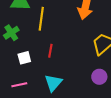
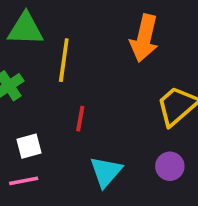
white square: (24, 58) -> (29, 146), moved
cyan triangle: (53, 83) -> (106, 172), moved

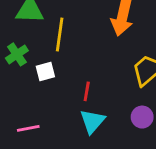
red line: (80, 119) -> (87, 91), moved
white square: (29, 146) -> (45, 71), moved

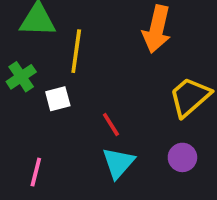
red line: (87, 91) -> (111, 124), turned -42
pink line: (28, 128) -> (36, 172), turned -65

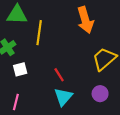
orange arrow: (157, 29) -> (85, 20), turned -30
white square: (58, 99) -> (20, 69), moved

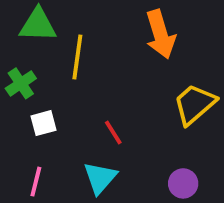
purple circle: (100, 94) -> (183, 183), moved
cyan triangle: (63, 97) -> (100, 178), moved

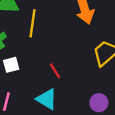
cyan triangle: (100, 178) -> (47, 99), turned -40

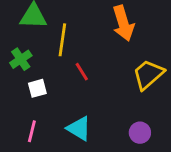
red line: (55, 71) -> (82, 72), moved

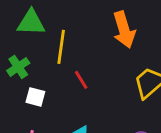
white square: (37, 88) -> (35, 97), turned 30

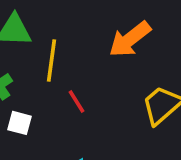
orange arrow: (124, 30) -> (130, 39), turned 69

